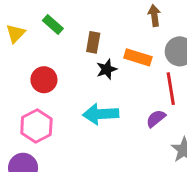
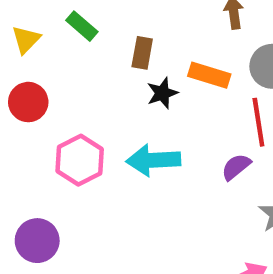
red circle: (44, 80) -> (28, 102), moved
pink hexagon: (36, 126) -> (80, 160), moved

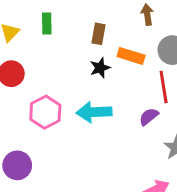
green rectangle: (82, 26) -> (47, 23), turned 48
brown rectangle: (142, 53) -> (98, 34), moved

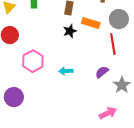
cyan arrow: (94, 112) -> (66, 71), moved, size x0.6
purple semicircle: (149, 117) -> (102, 72), moved

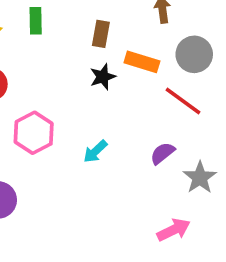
red line: (113, 44) -> (183, 101), turned -45
cyan arrow: (66, 71) -> (95, 151), turned -40

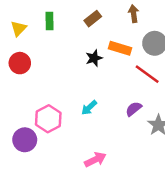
brown rectangle: (101, 34) -> (93, 19), moved, turned 42
pink hexagon: (34, 133) -> (48, 119), moved
pink arrow: (174, 230) -> (95, 160), moved

